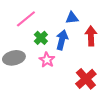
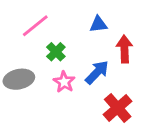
blue arrow: (62, 40) -> (97, 72), moved, turned 30

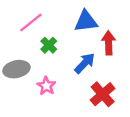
blue triangle: (98, 24) -> (86, 21), size x1.5
pink star: (64, 82) -> (46, 86), moved

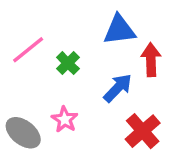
pink line: (31, 22) -> (28, 50), moved
gray ellipse: (16, 69) -> (23, 133), moved, turned 50

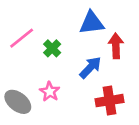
red cross: (143, 131) -> (110, 101), turned 32

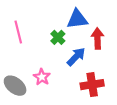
pink line: (22, 38) -> (18, 32), turned -65
green cross: (52, 48) -> (58, 37), moved

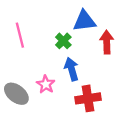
blue arrow: (76, 57) -> (72, 69), moved, turned -60
red cross: (92, 85) -> (88, 98), moved

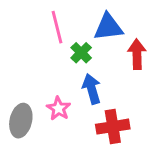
pink line: (20, 35) -> (57, 27), moved
gray ellipse: (16, 94) -> (21, 121), turned 65

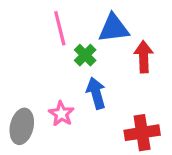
red cross: (113, 127) -> (142, 133), moved

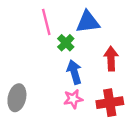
red arrow: (144, 57) -> (111, 59), moved
pink star: (61, 114) -> (73, 99), moved, turned 30

